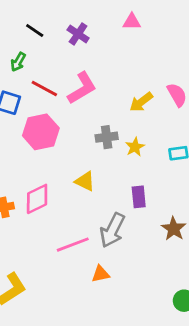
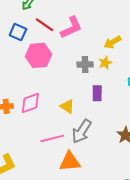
yellow star: (135, 147) -> (105, 63), moved
yellow triangle: (85, 181) -> (67, 106), moved
purple rectangle: (139, 197) -> (97, 93), moved
orange triangle: (101, 274) -> (70, 162), size x1.6

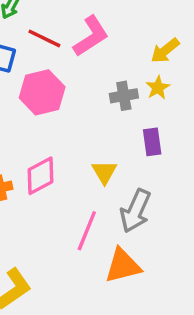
yellow triangle: (67, 106) -> (104, 172), turned 35
pink line: (52, 138) -> (87, 231), turned -45

